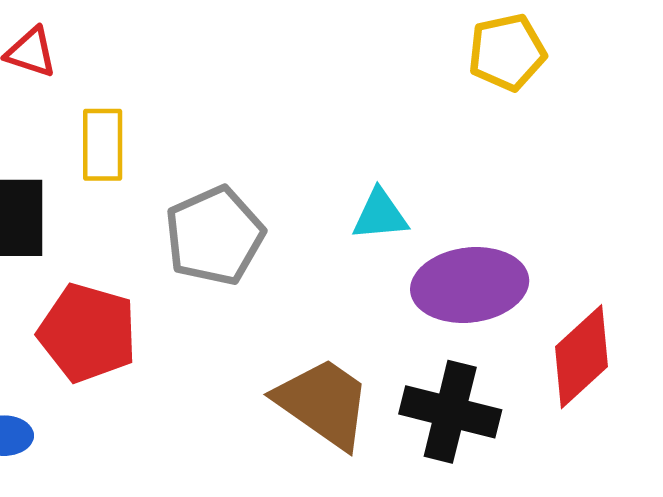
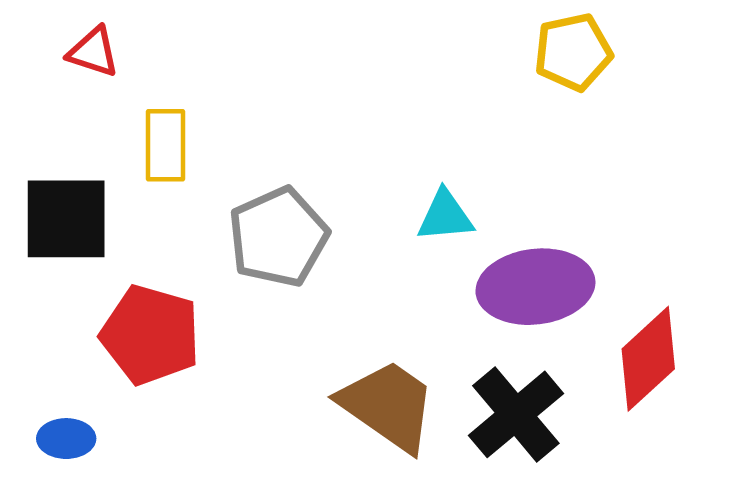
black cross: (450, 412) -> (516, 414), turned 36

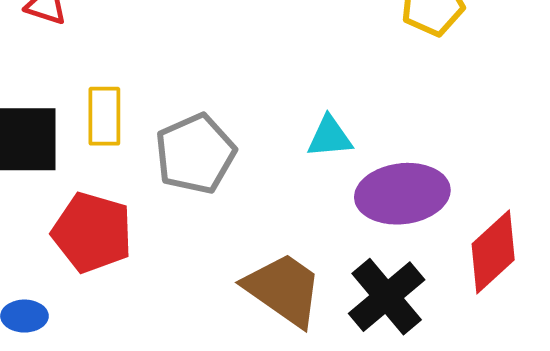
yellow rectangle: (165, 145) -> (104, 116), moved

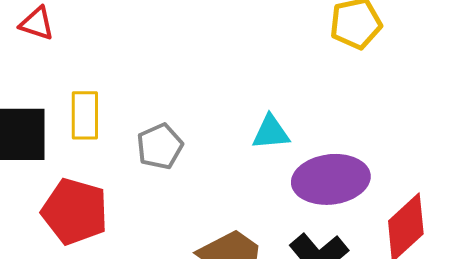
gray pentagon: (195, 154) -> (160, 146), size x0.7

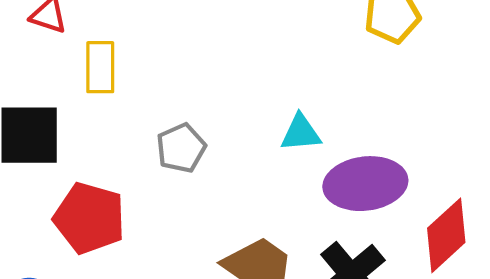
yellow rectangle: (85, 115) -> (100, 67), moved

